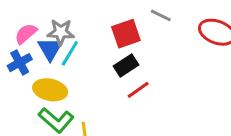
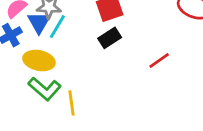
red line: (138, 90) -> (159, 61), moved

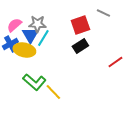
yellow ellipse: (39, 61) -> (24, 50), moved
yellow line: (71, 103) -> (53, 92), turned -36

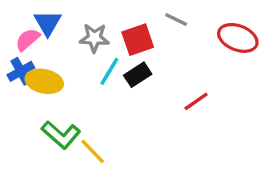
gray star: (37, 24) -> (94, 38), moved
blue triangle: (30, 35) -> (48, 23), moved
cyan line: (43, 38) -> (109, 71), moved

